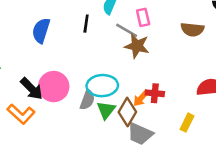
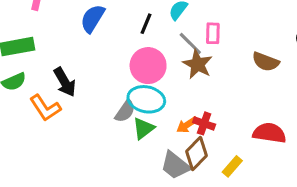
pink circle: (54, 87) -> (148, 66), moved
brown diamond: (127, 112) -> (196, 154), moved

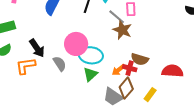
brown semicircle: (266, 62) -> (140, 59), moved
pink circle: (148, 66) -> (76, 44), moved
orange L-shape: (45, 108) -> (26, 66), turned 120
gray semicircle: (125, 111) -> (60, 64), moved, turned -63

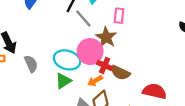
gray line: (117, 17) -> (83, 19), moved
pink circle: (76, 44) -> (90, 51), moved
red cross: (130, 68) -> (105, 65), moved

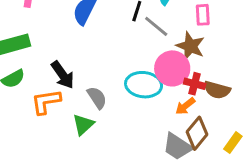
green triangle: (63, 81) -> (83, 125), moved

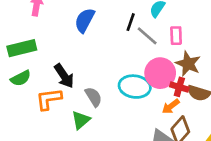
pink rectangle: (203, 15) -> (176, 36), moved
brown star: (190, 46) -> (188, 64), moved

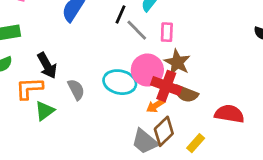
red cross: (179, 87) -> (166, 86), size x1.5
green triangle: (81, 120) -> (45, 111), moved

